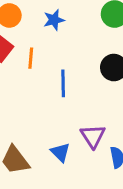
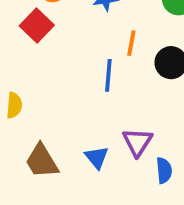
orange line: (31, 58) -> (131, 43), moved

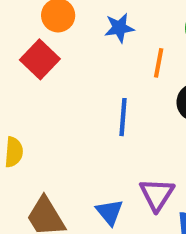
orange line: (131, 43) -> (159, 63), moved

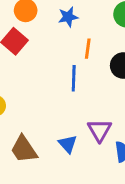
orange line: (159, 63) -> (88, 49), moved

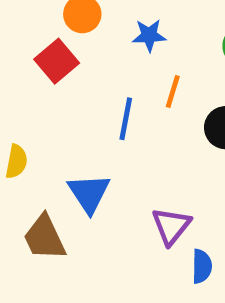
blue line: (74, 78) -> (126, 119), moved
blue triangle: (68, 144) -> (89, 193), moved, size x1.4

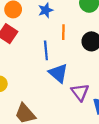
blue triangle: (89, 193) -> (58, 73), moved

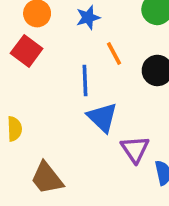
orange line: (63, 32) -> (114, 53), turned -32

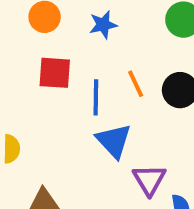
red square: (27, 51) -> (55, 73), moved, turned -36
orange line: (114, 53) -> (136, 84), moved

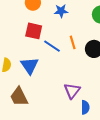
blue line: (96, 97) -> (52, 46), turned -66
blue triangle: (114, 141) -> (30, 66), moved

